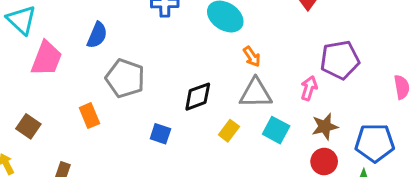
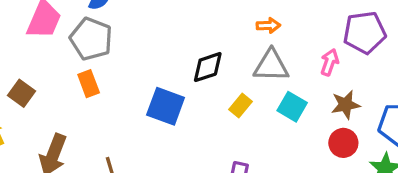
orange arrow: (252, 57) -> (268, 25), turned -60
gray pentagon: (125, 78) -> (91, 39), moved
blue square: (160, 134) -> (166, 106), size x1.6

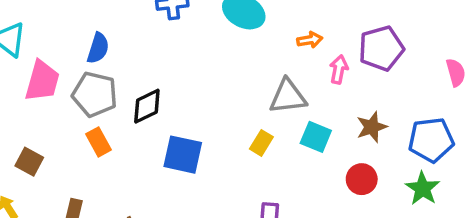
orange arrow: (268, 25) -> (310, 40), moved
pink arrow: (330, 62) -> (339, 69), moved
black diamond: (208, 67) -> (147, 106), moved
red circle: (343, 143) -> (362, 179), moved

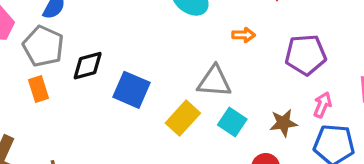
pink arrow: (339, 69) -> (322, 105), moved
yellow rectangle: (261, 143) -> (183, 118), size x1.5
blue square: (183, 155) -> (131, 90), moved

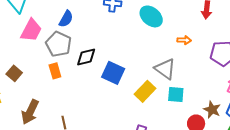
gray triangle: (214, 81) -> (165, 69), turned 30
cyan square: (232, 122) -> (176, 95), turned -30
brown star: (283, 123) -> (212, 110), moved, turned 30

